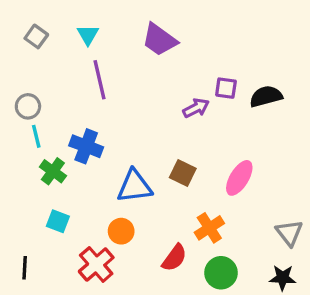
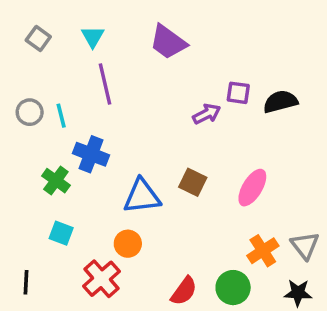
cyan line: (36, 136) -> (61, 116), moved
orange cross: (209, 228) -> (263, 251), moved
red semicircle: (174, 258) -> (184, 291), moved

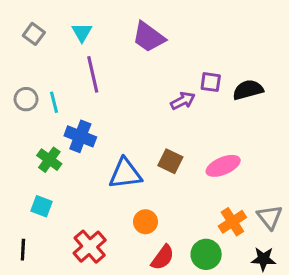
pink ellipse: (252, 188) -> (223, 166), turned 36
cyan square: (61, 233) -> (42, 206), moved
orange circle: (128, 244) -> (146, 222), moved

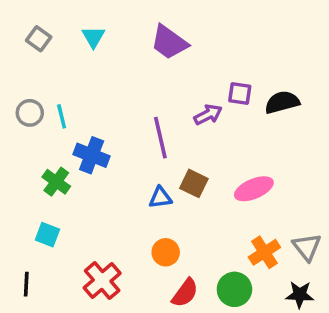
purple line: (93, 74) -> (160, 138), moved
blue triangle: (125, 174) -> (160, 198), moved, size x0.6

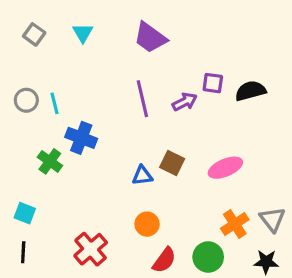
purple line: (160, 138) -> (142, 99), moved
cyan square: (47, 235) -> (25, 213), moved

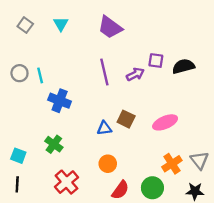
green cross: (50, 161) -> (54, 144), moved

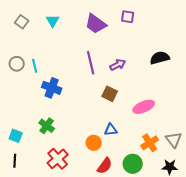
purple square: (156, 61) -> (128, 17), moved
brown square: (126, 119) -> (110, 94), moved
blue triangle: (104, 128) -> (111, 130), moved

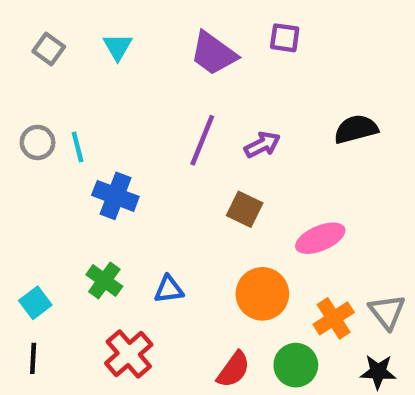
purple line: (91, 63) -> (202, 140), turned 35
blue triangle: (111, 130) -> (169, 289), moved
cyan square: (16, 136) -> (35, 303), turned 32
orange circle: (94, 143) -> (262, 294), moved, size x1.5

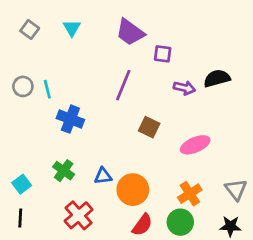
purple square: (285, 38) -> (163, 54), moved
purple arrow: (262, 145) -> (184, 88), moved, turned 40
orange circle: (262, 294) -> (133, 190), moved
orange cross: (334, 318) -> (190, 194), moved

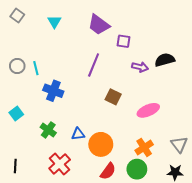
gray square: (30, 29) -> (17, 15), moved
cyan square: (22, 184) -> (16, 113), moved

